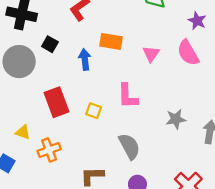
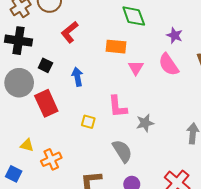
orange rectangle: (111, 41) -> (116, 47), moved
red rectangle: (57, 102) -> (46, 103), moved
gray star: (176, 119) -> (145, 123), moved

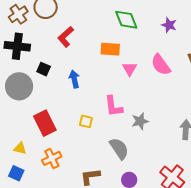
purple star: (175, 35) -> (169, 25), moved
red rectangle: (46, 103) -> (45, 123), moved
yellow triangle: (27, 145) -> (20, 148), moved

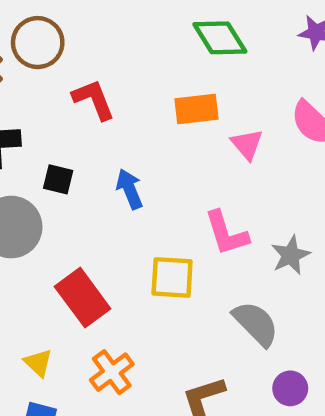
red L-shape: (66, 37) -> (94, 100), turned 120
yellow square: (86, 121) -> (172, 277), size x1.5
yellow triangle: (20, 148) -> (38, 363), turned 40

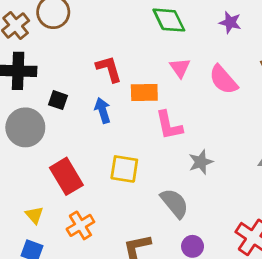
red L-shape: (94, 100) -> (109, 69), moved
orange rectangle: (197, 109) -> (144, 92), moved
pink triangle: (247, 144) -> (180, 68), moved
pink L-shape: (226, 233) -> (169, 125), moved

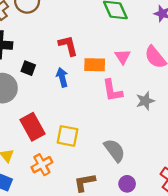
pink triangle: (180, 68) -> (123, 57), moved
gray star: (201, 162) -> (145, 101), moved
yellow square: (124, 169) -> (67, 136), moved

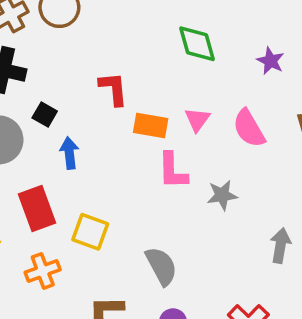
blue arrow: (62, 77) -> (69, 153), moved

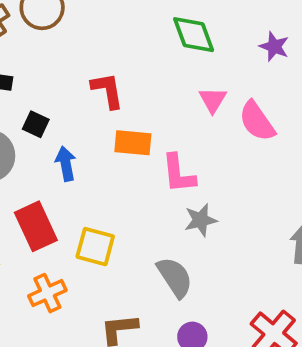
pink triangle: (197, 120) -> (213, 100), moved
orange rectangle: (151, 125) -> (133, 143), moved
gray star: (222, 195) -> (201, 220), moved

